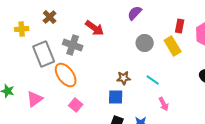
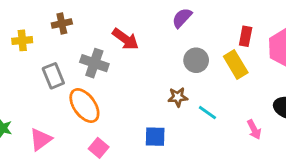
brown cross: (50, 17) -> (62, 23), turned 32
gray rectangle: (44, 54) -> (53, 76), size x0.7
brown star: (124, 78) -> (178, 97), moved
pink arrow: (164, 104) -> (254, 130), moved

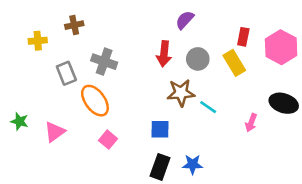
red arrow: (125, 39) -> (164, 54), moved, turned 60
brown star: (178, 97) -> (181, 93), size x1.5
pink arrow: (254, 130) -> (251, 123), turned 48

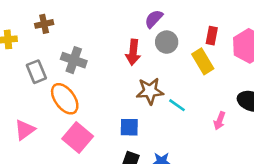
gray circle: (198, 59) -> (167, 42), moved
pink square: (108, 140) -> (78, 137), size x1.6

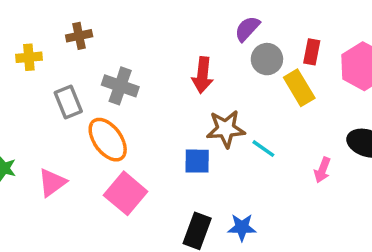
purple semicircle: (154, 19) -> (247, 29), moved
gray circle: (167, 42) -> (267, 59), moved
blue square: (129, 127) -> (197, 161), moved

